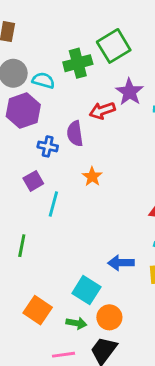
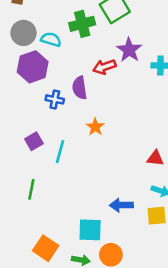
purple square: (33, 181) -> (34, 141), moved
cyan square: (86, 290) -> (90, 230), turned -30

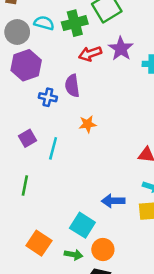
cyan semicircle: (51, 39) -> (44, 23), moved
red arrow: (104, 67) -> (90, 54), moved
orange star: (95, 127) -> (88, 124), turned 30
cyan square: (90, 230) -> (82, 225), turned 30

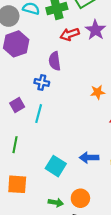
blue cross: (48, 97) -> (42, 82), moved
orange star: (88, 124) -> (98, 92), moved
cyan square: (82, 225) -> (56, 166), moved
orange square: (39, 243) -> (17, 184), moved, turned -30

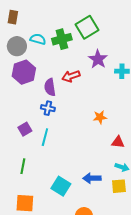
red arrow: (70, 34) -> (71, 76), moved
purple semicircle: (55, 61) -> (50, 87), moved

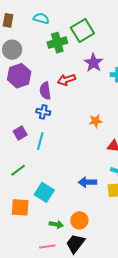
cyan semicircle: (38, 39) -> (41, 18), moved
green line: (23, 166) -> (18, 170), turned 42
cyan square: (61, 186) -> (44, 192), moved

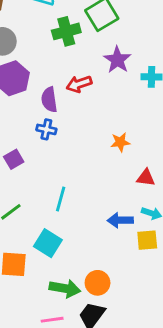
cyan line: (40, 141) -> (61, 199), moved
blue arrow: (87, 182) -> (120, 220), moved
green arrow: (56, 224) -> (65, 288), size x1.5

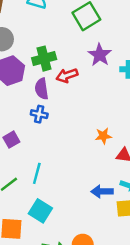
green cross: (66, 31) -> (44, 59), moved
orange star: (120, 142) -> (103, 136), moved
cyan line: (61, 199) -> (37, 173), moved

